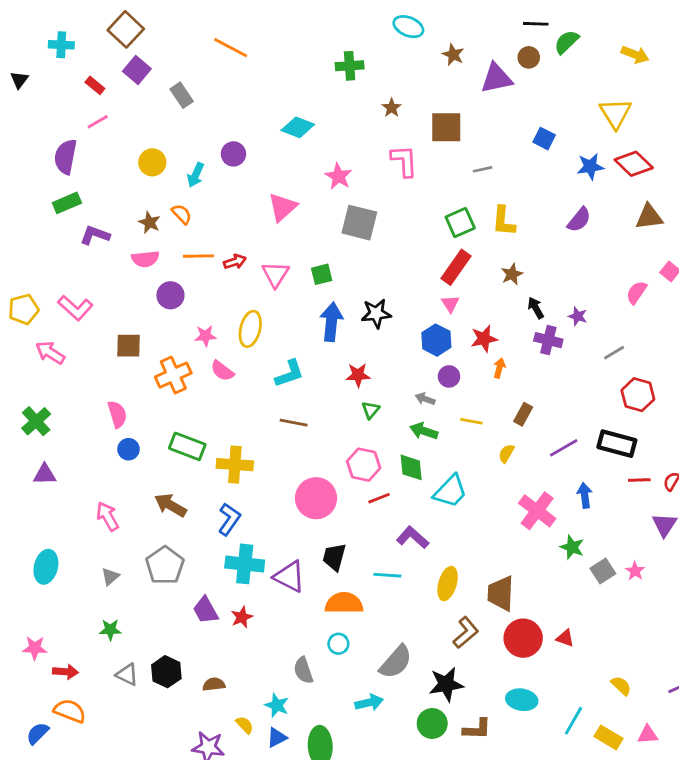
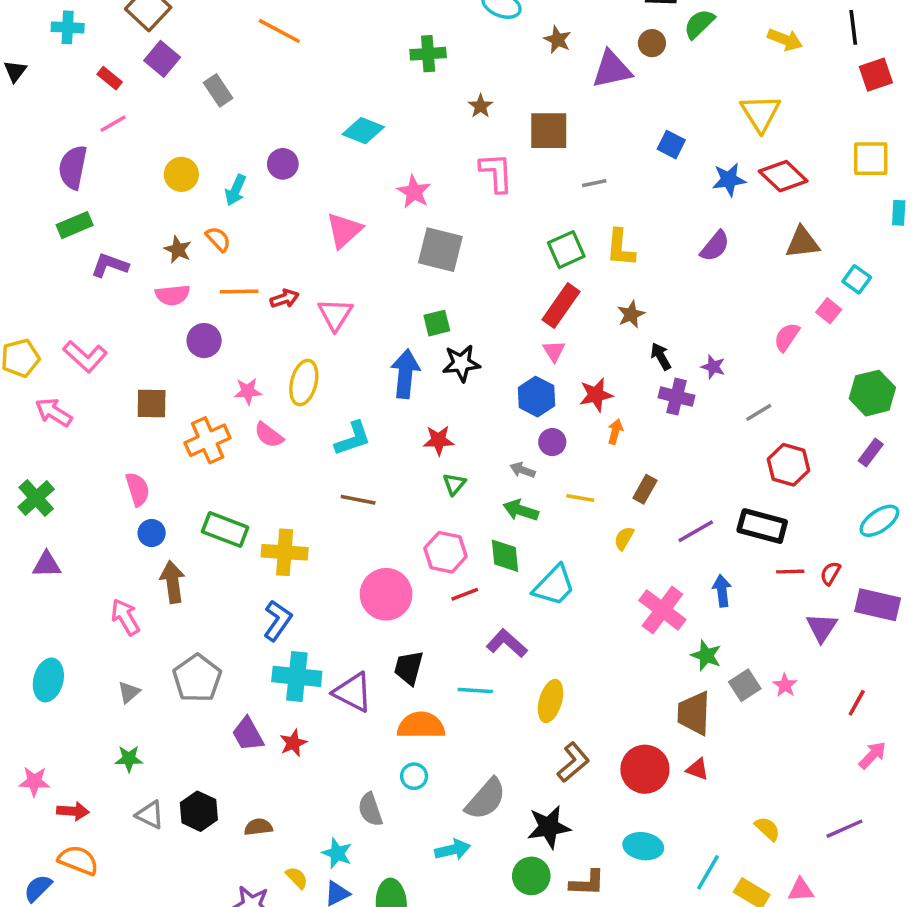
green square: (322, 274) -> (437, 323), moved
brown arrow: (170, 505) -> (173, 582), moved, turned 52
brown trapezoid: (501, 593) -> (694, 713), moved

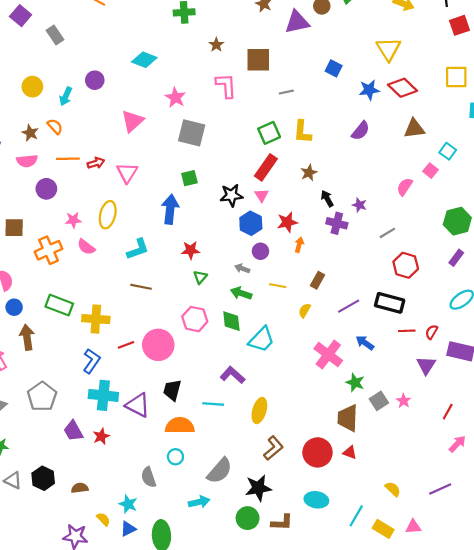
black star: (461, 363) -> (231, 195), moved
blue arrow: (722, 591) -> (365, 343), turned -48
red line: (465, 594) -> (126, 345), moved

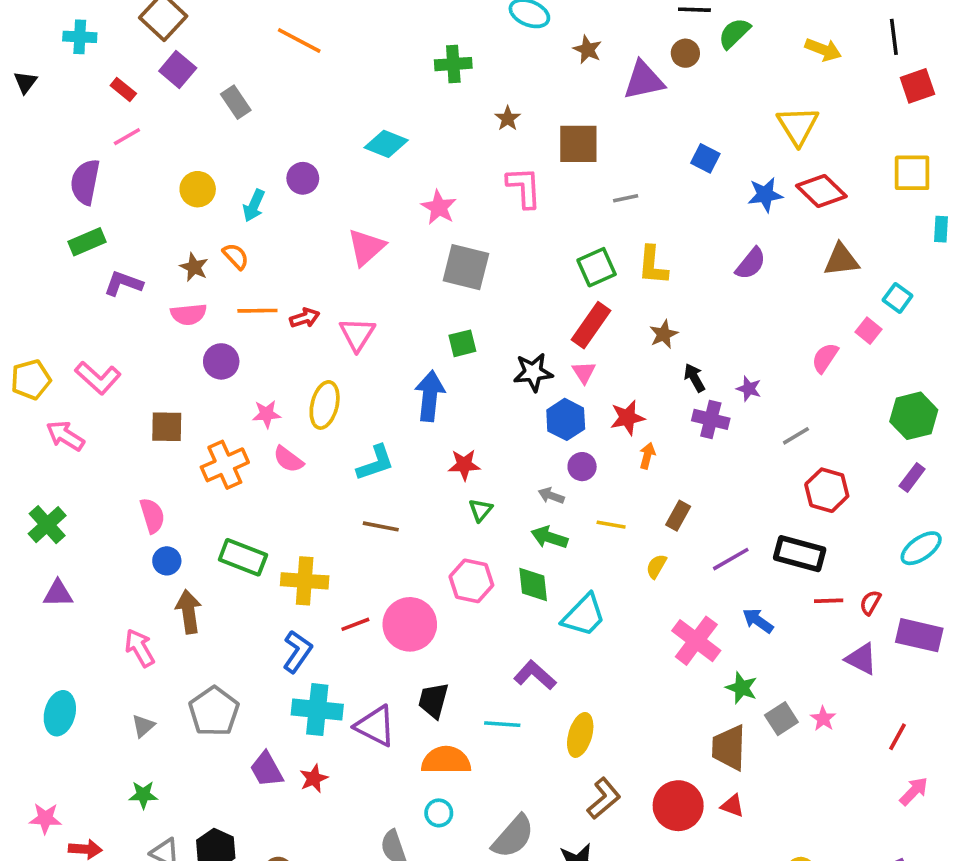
purple triangle: (426, 365) -> (861, 659), turned -36

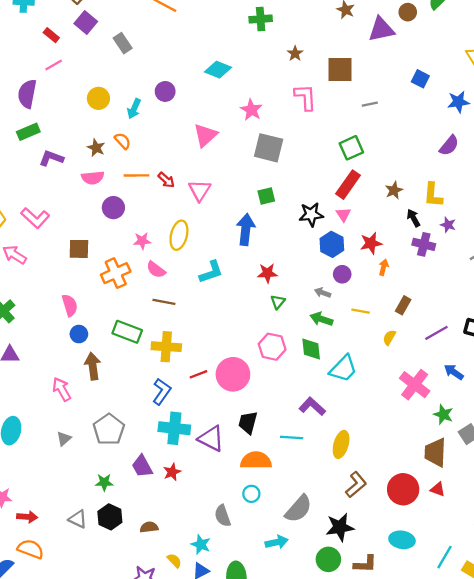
yellow L-shape: (653, 265) -> (433, 195), moved
red arrow: (305, 318) -> (166, 180), turned 60
brown line: (381, 526) -> (164, 302), moved
green star: (143, 795) -> (104, 482), moved

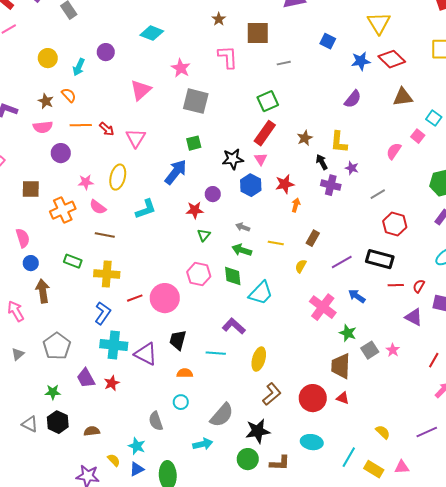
blue arrow: (246, 229) -> (176, 172), turned 32
purple circle: (342, 274) -> (213, 194), moved
green rectangle: (127, 332) -> (73, 261), size x0.7
orange semicircle: (256, 461) -> (185, 373), size x0.6

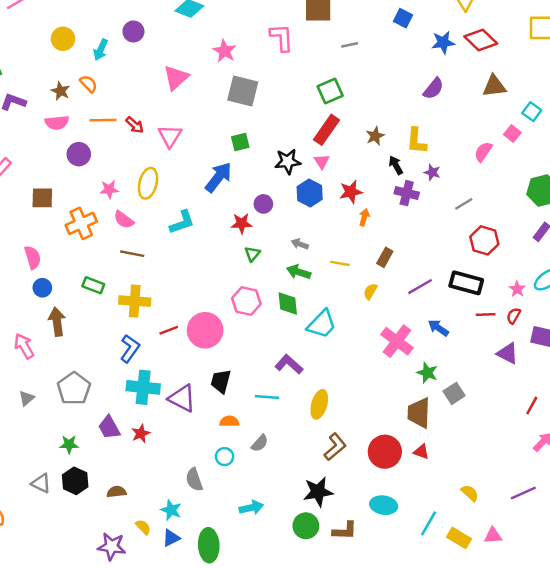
pink star: (393, 350) -> (517, 289), moved
gray semicircle: (222, 415) -> (260, 443), moved, size x0.6

